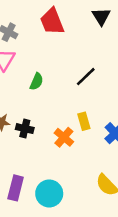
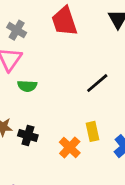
green semicircle: (37, 82) -> (27, 86), moved, turned 66

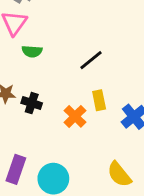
black line: (97, 83) -> (91, 60), moved

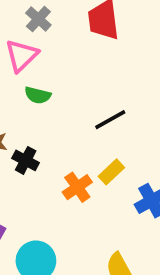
yellow rectangle: (99, 100) -> (111, 172), turned 48

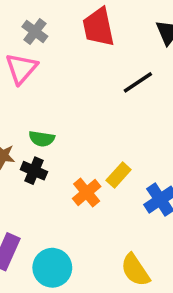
green semicircle: (38, 95) -> (42, 139), moved
black line: (110, 120) -> (138, 82), moved

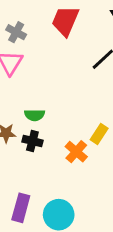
red trapezoid: (98, 27) -> (65, 21), turned 44

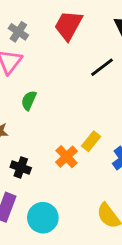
green semicircle: (35, 115) -> (29, 100), moved, turned 108
black cross: (32, 141) -> (21, 167), moved

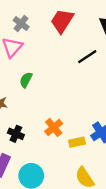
yellow rectangle: (91, 141) -> (77, 142), moved, turned 35

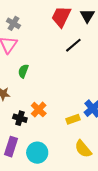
red trapezoid: (62, 21) -> (61, 17), moved
orange cross: (54, 127) -> (39, 110), moved

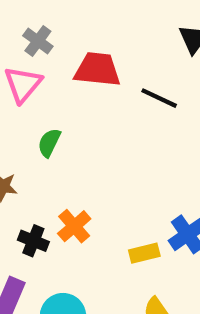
red trapezoid: (61, 17) -> (97, 69), moved, turned 65
black line: (73, 45) -> (159, 98), turned 60

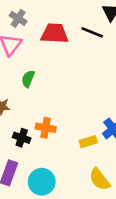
black line: (159, 98) -> (92, 32), moved
orange cross: (74, 226) -> (46, 128), turned -36

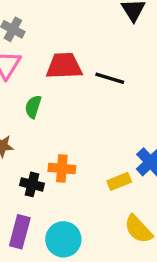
black line: (92, 32) -> (110, 78), moved
red trapezoid: (55, 34) -> (64, 66), moved

